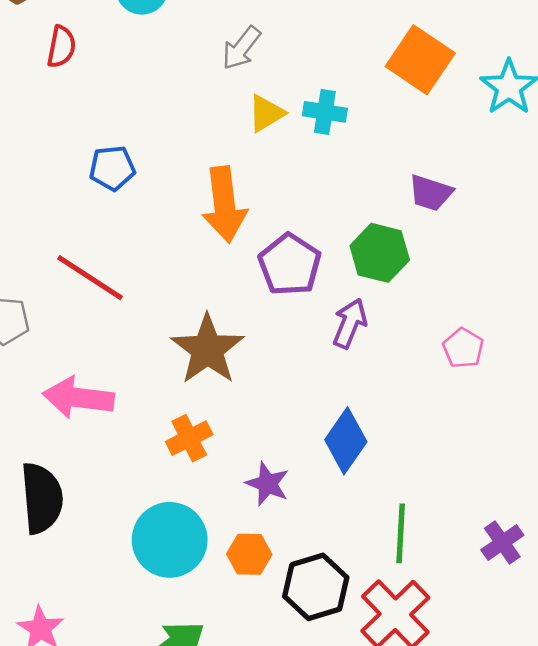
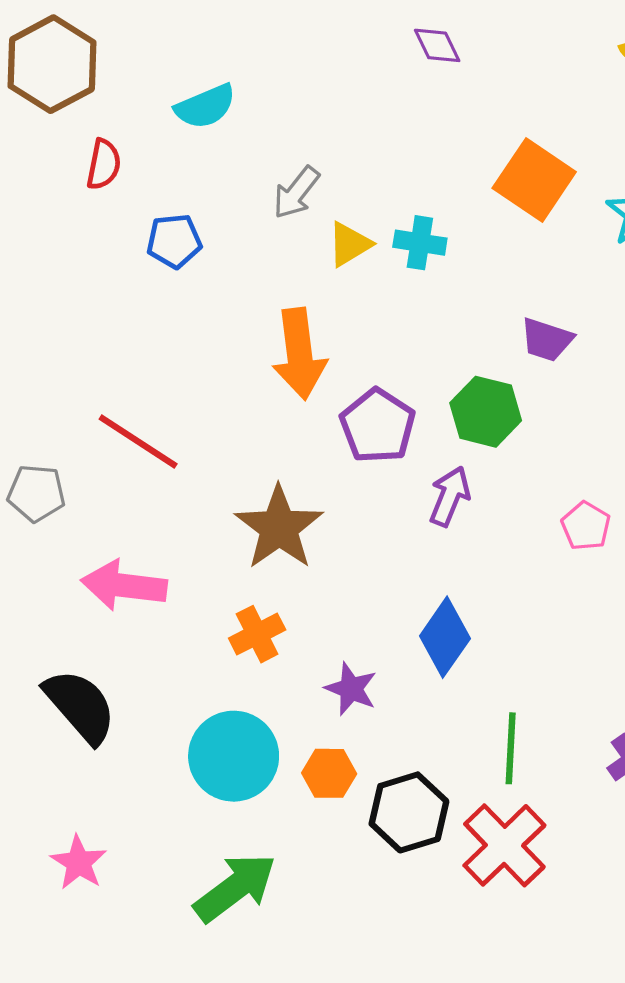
gray arrow: (241, 48) -> (296, 193), moved
blue pentagon: (112, 168) -> (174, 241), moved
black semicircle: (42, 498) -> (80, 706), turned -36

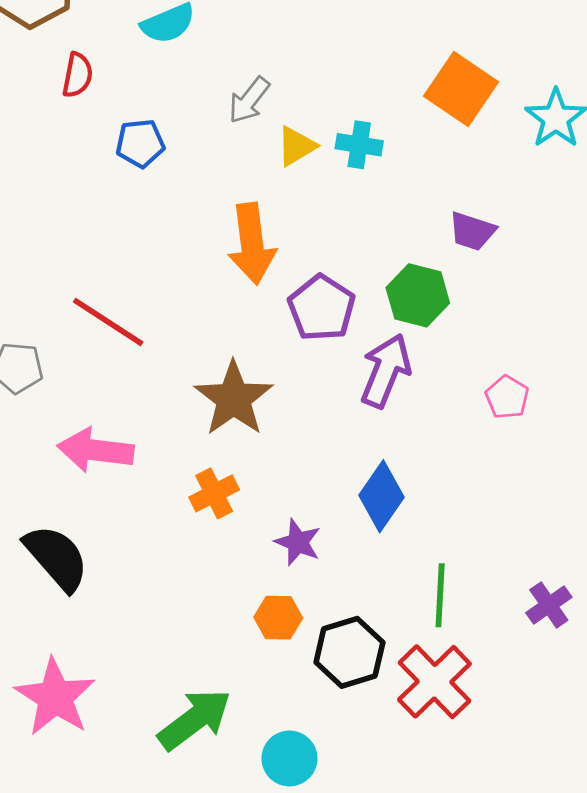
purple arrow: (450, 496) -> (386, 371), size x1.4
cyan circle: (234, 756) -> (289, 758), moved, size x0.7
pink star: (79, 863) -> (55, 697), size x1.6

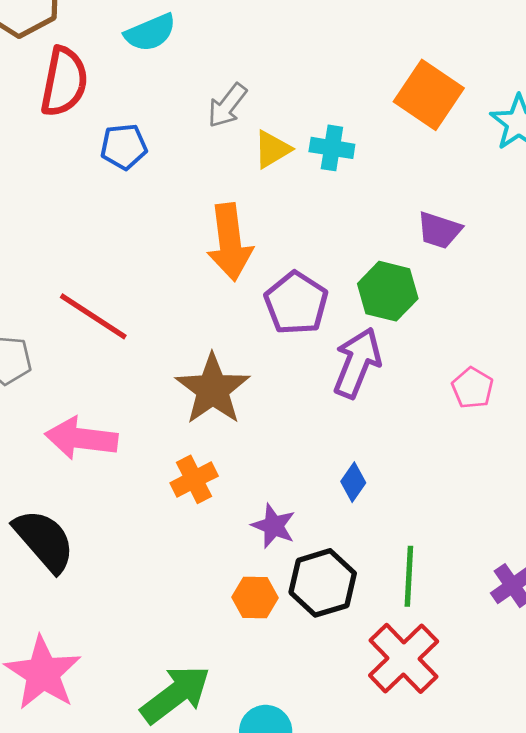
red semicircle: (77, 75) -> (64, 82), size x1.6
blue diamond: (381, 496) -> (353, 482), size x0.6
black hexagon: (349, 652) -> (323, 583), moved

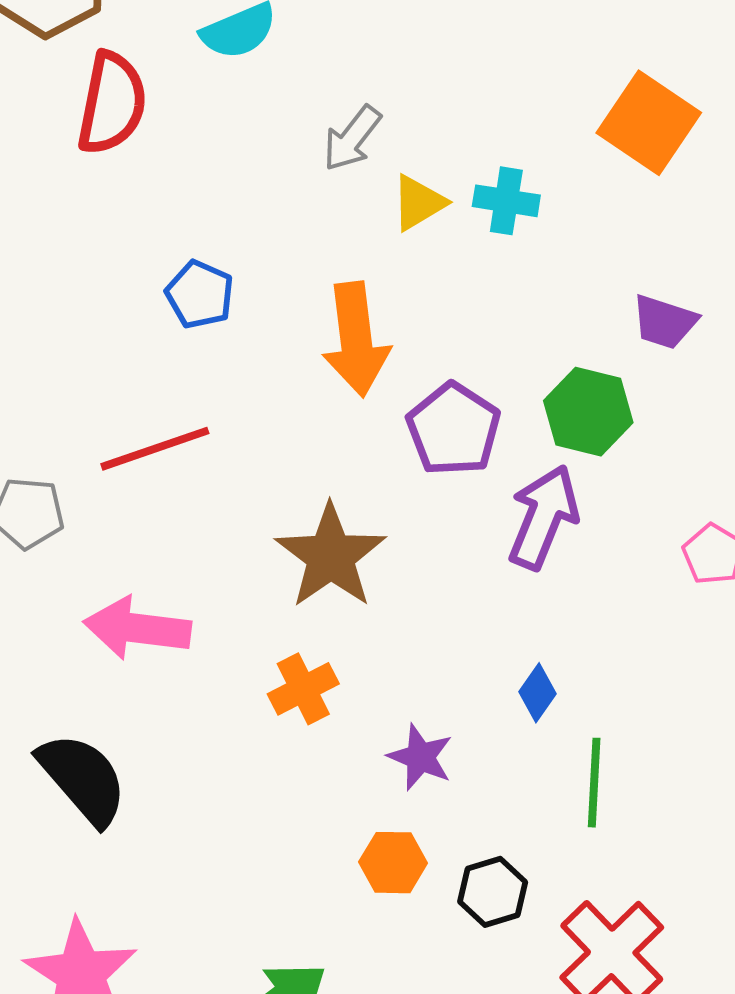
blue pentagon: (124, 147) -> (200, 294), moved, turned 30
red line: (93, 316) -> (155, 449), turned -52
green line: (409, 576) -> (594, 783), moved
black hexagon: (323, 583) -> (493, 892), moved, size x0.7

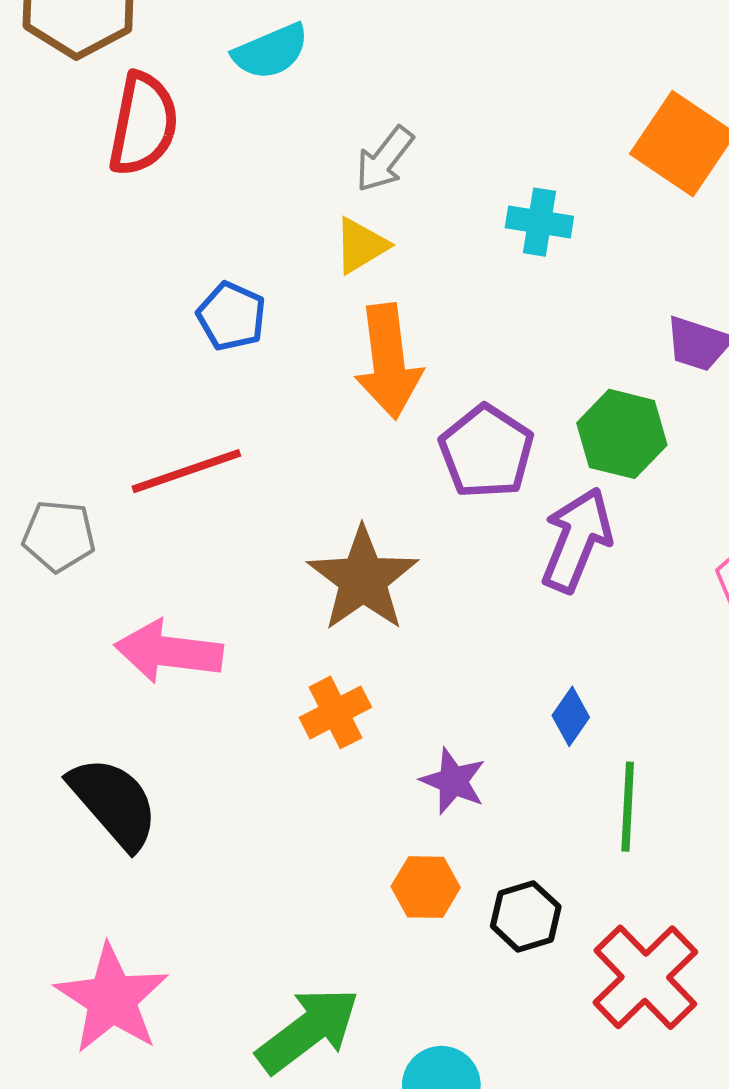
yellow triangle: (418, 203) -> (361, 246), moved

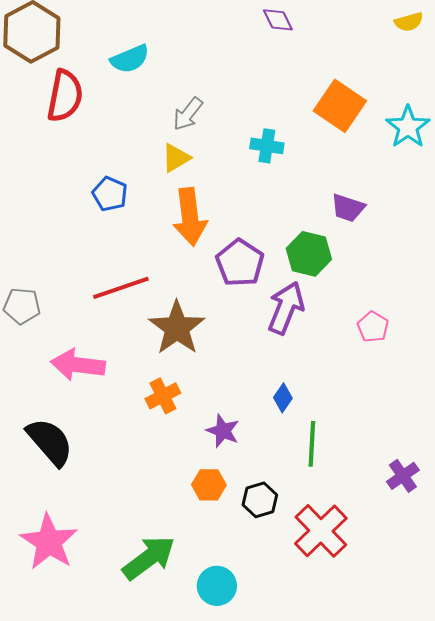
red line: (186, 471) -> (121, 288), moved

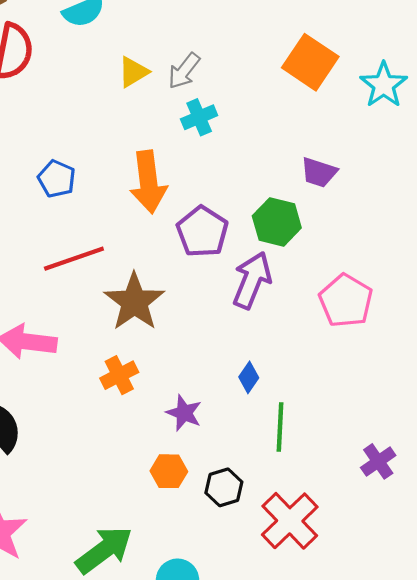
gray arrow: (188, 114) -> (184, 71), moved
cyan cross: (267, 146) -> (199, 117), moved, turned -32
yellow triangle: (176, 158) -> (133, 72), moved
blue pentagon: (110, 194) -> (57, 179), moved
pink pentagon: (373, 327) -> (346, 301), size x1.6

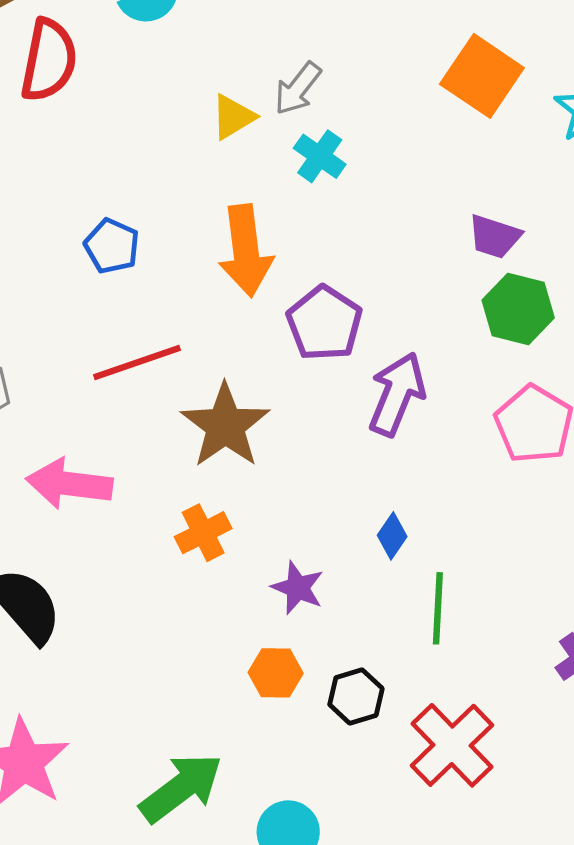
yellow triangle: (133, 72) -> (233, 117), moved
cyan cross: (199, 117) -> (320, 156), turned -32
green hexagon: (277, 222) -> (518, 309), moved

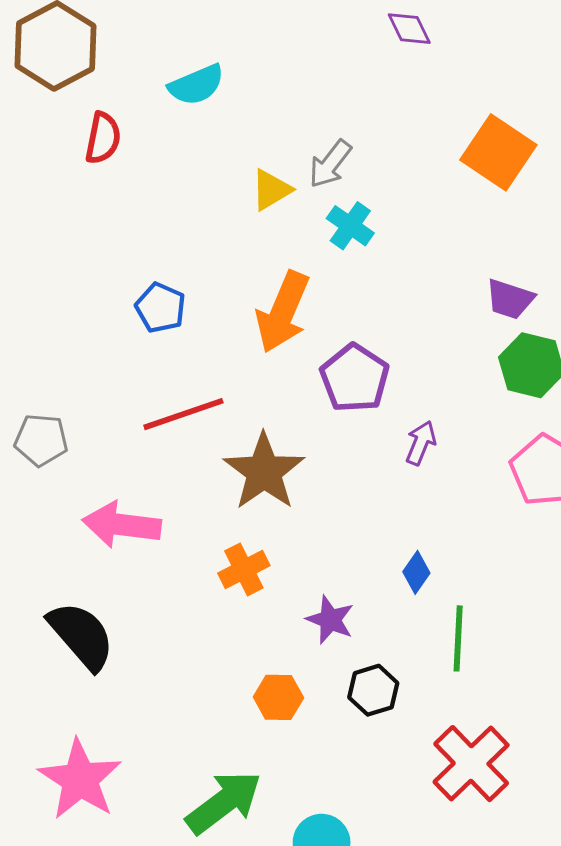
red semicircle: (49, 60) -> (103, 138), size x0.7
orange arrow: (246, 251) -> (283, 312), turned 30
purple arrow: (397, 394) -> (421, 443), size x0.6
orange hexagon: (276, 673) -> (278, 697), moved
black hexagon: (356, 696) -> (373, 690), moved

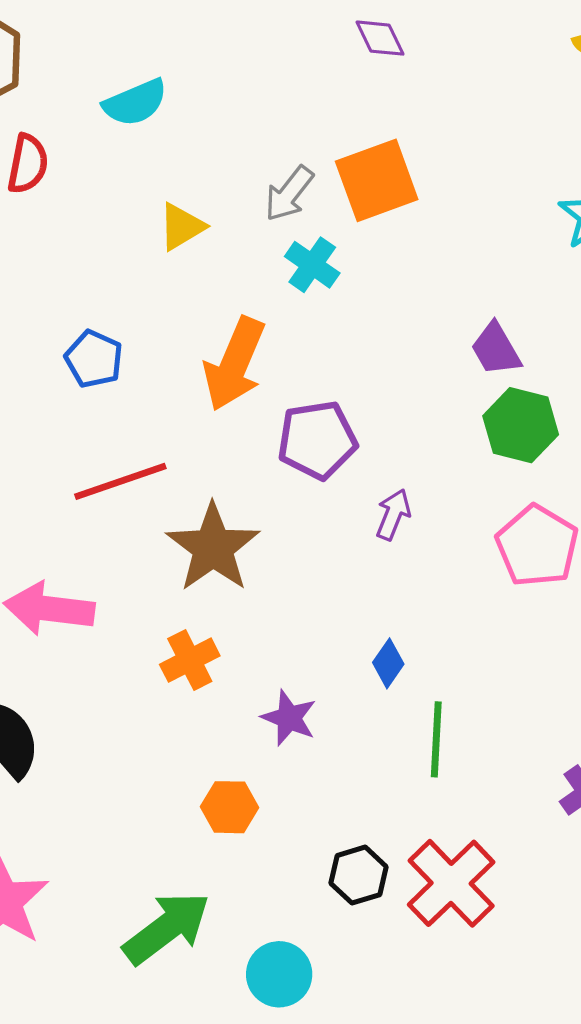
orange square: (498, 152) -> (377, 180), moved, turned 36
yellow triangle: (271, 190) -> (182, 227), moved
purple trapezoid: (510, 299) -> (496, 349), turned 42
purple pentagon: (355, 378) -> (317, 440), turned 30
black hexagon: (373, 690) -> (359, 875), moved

